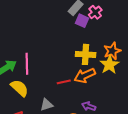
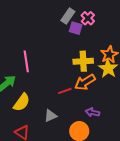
pink line: (27, 64) -> (26, 61), moved
yellow semicircle: (20, 88) -> (22, 102), turned 90

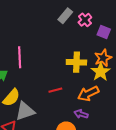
purple square: (76, 28) -> (104, 32), moved
orange arrow: (85, 82) -> (88, 94), moved
gray triangle: (50, 116) -> (25, 111), moved, size x1.5

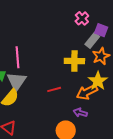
gray rectangle: (65, 16) -> (92, 40), moved
yellow star: (101, 72) -> (98, 81), moved
gray triangle: (25, 111) -> (17, 81), moved, turned -35

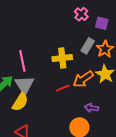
gray rectangle: (92, 40) -> (88, 46), moved
yellow cross: (74, 61) -> (62, 58), moved
orange arrow: (87, 92) -> (83, 79), moved

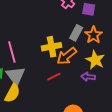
orange arrow: (83, 79) -> (67, 56), moved
purple arrow: (92, 108) -> (88, 77), moved

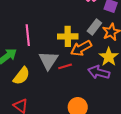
gray triangle: (15, 76) -> (48, 60), moved
purple arrow: (88, 77) -> (99, 72), size x1.5

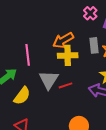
gray rectangle: (94, 27) -> (94, 45), turned -42
orange arrow: (81, 48) -> (63, 40), moved

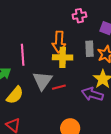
pink cross: (90, 13) -> (79, 16), moved, turned 32
orange arrow: (63, 40) -> (59, 42), turned -60

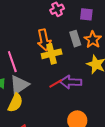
gray triangle: (42, 81) -> (19, 85), moved, turned 35
purple arrow: (92, 94) -> (71, 82), moved

